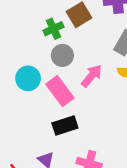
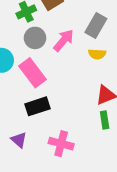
pink arrow: (92, 76) -> (64, 40), moved

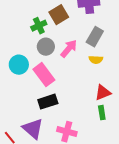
purple triangle: (19, 140) -> (33, 129), size x1.6

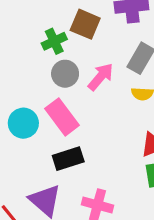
brown square: (59, 15) -> (85, 24), turned -36
cyan circle: (19, 65) -> (23, 123), moved

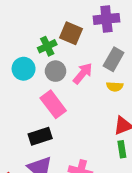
cyan circle: (23, 123) -> (24, 69), moved
black rectangle: (68, 159) -> (40, 136), moved

